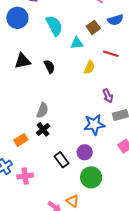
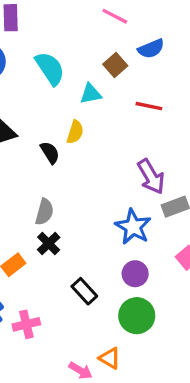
black semicircle: (49, 67) -> (50, 153), moved
yellow semicircle: (89, 67) -> (75, 132), moved
purple arrow: (108, 96) -> (151, 177), size x1.5
blue star: (94, 124) -> (133, 227), turned -30
purple circle: (85, 152) -> (135, 274), moved

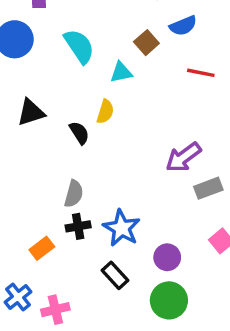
red line: (149, 106) -> (201, 73), moved
purple arrow: (151, 177) -> (183, 157), turned 84
blue star: (133, 227) -> (122, 228), moved
black cross: (49, 244) -> (78, 226), turned 35

